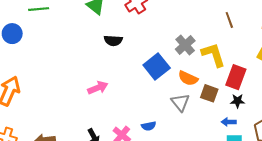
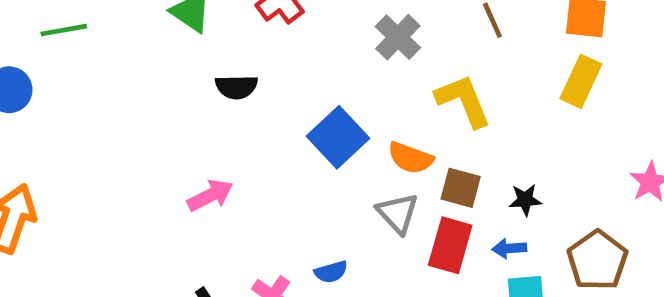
gray cross: (185, 45) -> (398, 37), moved
red rectangle: (236, 77) -> (450, 245), moved

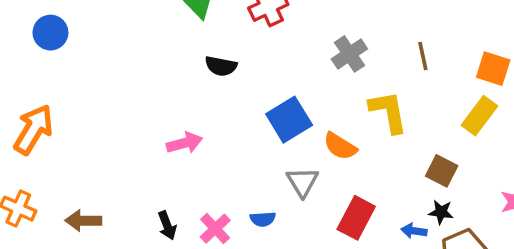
brown square: (461, 188) -> (442, 171), moved
black star: (525, 200) -> (441, 212), moved
gray triangle: (398, 213) -> (302, 182), moved
blue arrow: (509, 248) -> (414, 231), moved

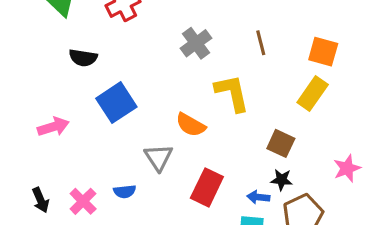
blue square: (289, 120) -> (116, 103), moved

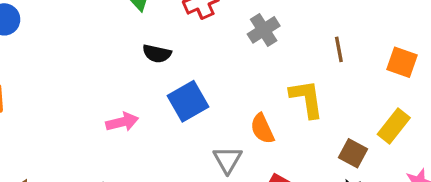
gray cross: (196, 43) -> (264, 30), moved
yellow rectangle: (313, 94) -> (394, 126), moved
orange semicircle: (191, 125) -> (262, 129), turned 32

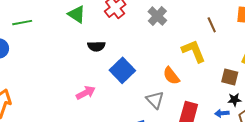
brown line: (339, 49) -> (212, 25), moved

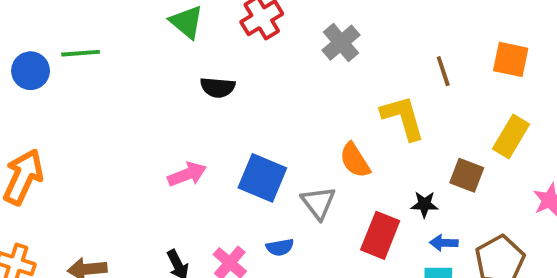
green line: (22, 23) -> (81, 53), moved
blue square: (122, 70) -> (262, 178), moved, turned -30
black star: (234, 100) -> (424, 204), moved

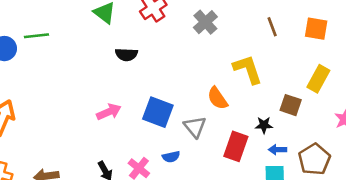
brown line: (443, 71) -> (272, 27), moved

